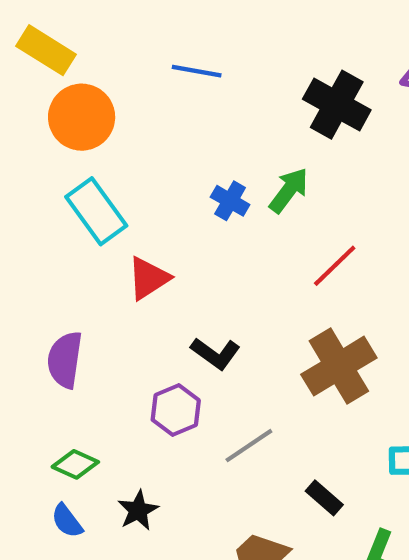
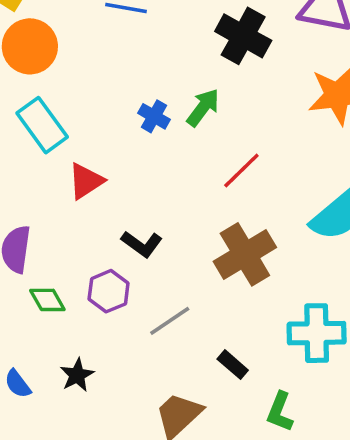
green diamond: (75, 464) -> (47, 300), moved, turned 36

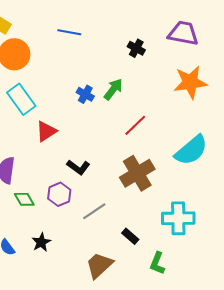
black cross: (243, 36) -> (136, 48), size x0.6

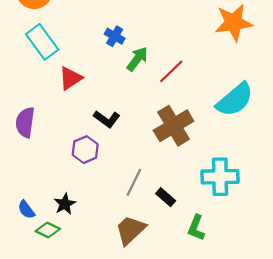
green arrow: (113, 89) -> (137, 59), moved
green diamond: (24, 199) -> (48, 230), moved, turned -35
gray line: (94, 211) -> (134, 182), moved, turned -30

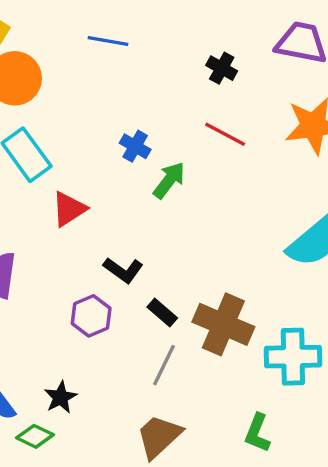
red line: (171, 71) -> (225, 134), moved, turned 72
brown cross: (174, 126) -> (223, 324), moved, turned -36
black rectangle: (166, 197) -> (162, 313), moved

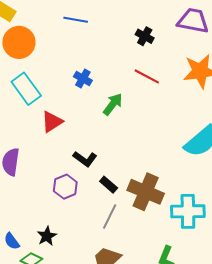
blue cross: (135, 146) -> (83, 78), moved

